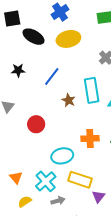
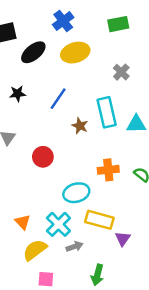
black ellipse: (34, 37) -> (33, 52), turned -65
yellow semicircle: (25, 202) -> (35, 250), size x1.5

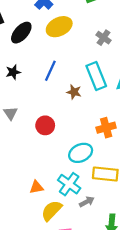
orange triangle: (23, 222) -> (36, 187), turned -48

